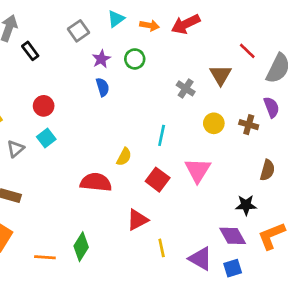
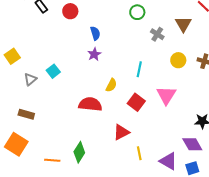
purple star: (101, 59) -> (94, 54), moved
green circle: (135, 59) -> (137, 12), moved
red circle: (44, 106) -> (70, 11), moved

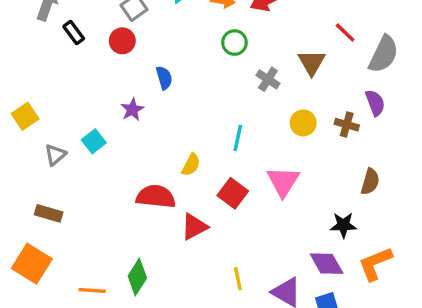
purple star: (94, 54) -> (132, 110), moved
red triangle: (121, 132) -> (194, 227), moved

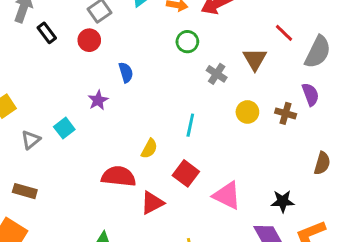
pink triangle: (283, 182) -> (227, 195), moved, turned -36
brown semicircle: (370, 182) -> (322, 163), moved

